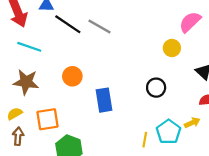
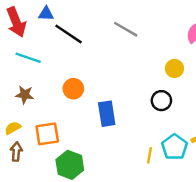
gray line: (99, 27) -> (126, 29), moved
yellow circle: (172, 48) -> (174, 68), moved
brown star: (26, 82) -> (25, 95), size x0.7

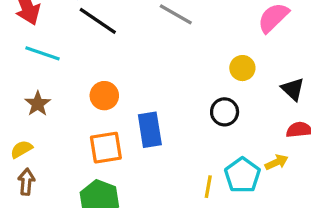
brown star: (25, 95) -> (38, 104), turned 30
orange square: (47, 134) -> (106, 148), moved

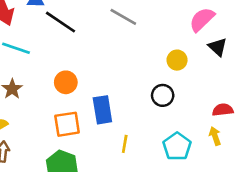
black triangle: (293, 89) -> (218, 47), moved
yellow arrow: (277, 162) -> (215, 136), moved, turned -84
yellow line: (208, 187) -> (125, 144), moved

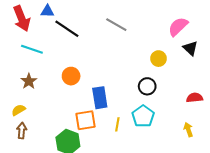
orange square: (67, 124) -> (85, 120), moved
yellow arrow: (215, 136) -> (188, 130), moved
cyan pentagon: (177, 146) -> (143, 116), moved

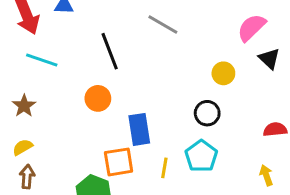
black line: (67, 29) -> (110, 51), moved, turned 35
brown star: (29, 81) -> (24, 106), moved

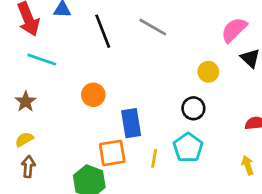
black line: (110, 51) -> (103, 31), moved

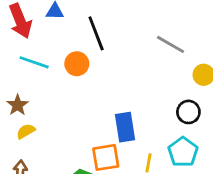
gray line: (153, 27) -> (171, 44), moved
orange circle: (93, 95) -> (77, 64), moved
yellow semicircle: (24, 139) -> (26, 131), moved

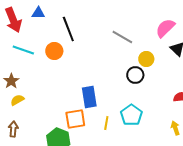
black circle: (188, 112) -> (135, 75), moved

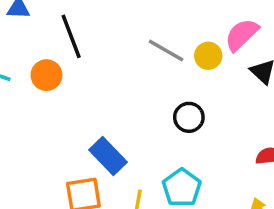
yellow circle: (146, 59) -> (208, 56), moved
blue rectangle: (89, 97) -> (108, 156), turned -35

